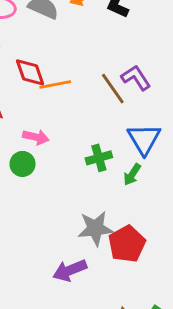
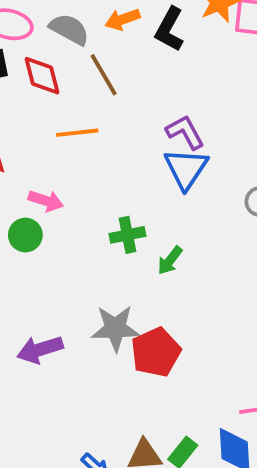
red diamond: (30, 72) -> (42, 76), moved
brown line: (113, 89) -> (104, 75), moved
blue triangle: (144, 139) -> (186, 169), moved
purple arrow: (70, 270) -> (40, 350), moved

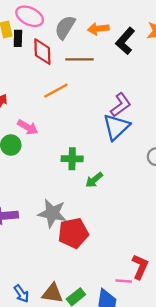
gray semicircle: (69, 29) -> (65, 27), turned -100
brown line: (104, 75) -> (79, 59), turned -72
purple L-shape: (185, 132) -> (121, 105), turned 70
orange line: (77, 133) -> (56, 91), turned -35

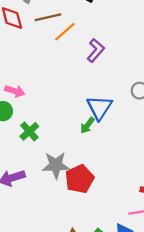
orange line: (56, 91) -> (65, 32), moved
blue triangle: (116, 127) -> (99, 108), moved
green cross: (72, 159) -> (29, 131), moved, turned -30

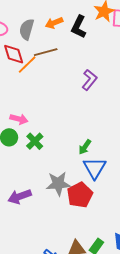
orange line: (65, 32) -> (27, 65), moved
blue triangle: (99, 108) -> (95, 168), moved
green cross: (29, 131) -> (35, 141), moved

